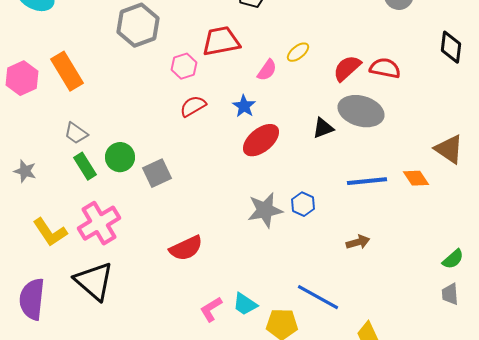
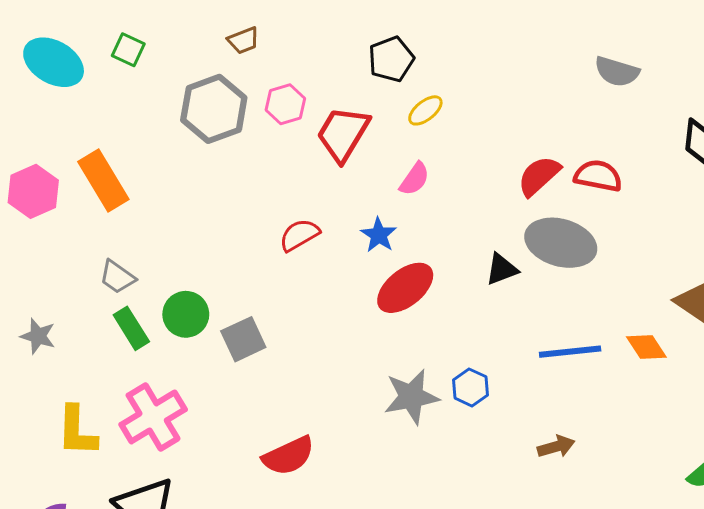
red trapezoid: (221, 41) -> (343, 134), turned -48
yellow ellipse: (298, 52) -> (425, 110), moved
pink hexagon: (184, 66) -> (285, 104), moved
yellow L-shape: (50, 232) -> (77, 431), turned 36

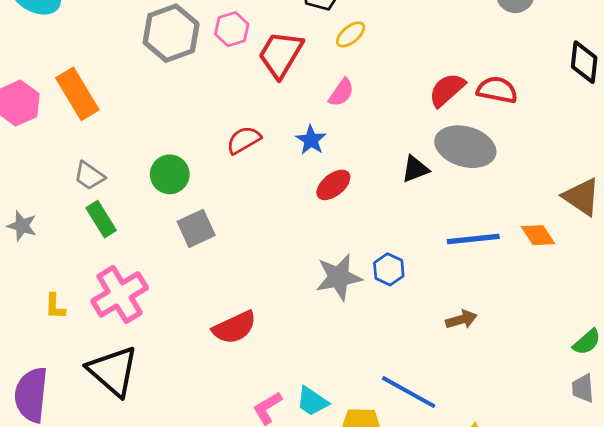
red ellipse: (405, 288) -> (333, 185), size x0.7
green circle: (186, 314) -> (170, 174), moved
yellow L-shape: (77, 431) -> (55, 306), size x0.6

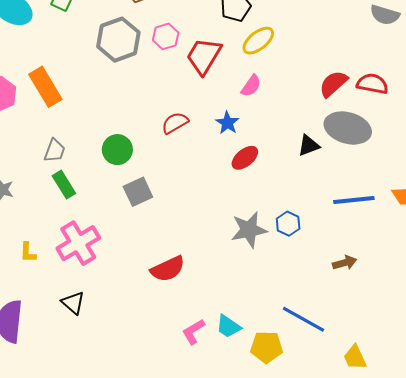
yellow ellipse: (351, 34) -> (258, 41), size x1.4
gray trapezoid: (89, 176) -> (55, 151), turned -105
black triangle: (113, 371) -> (73, 303), size x0.6

